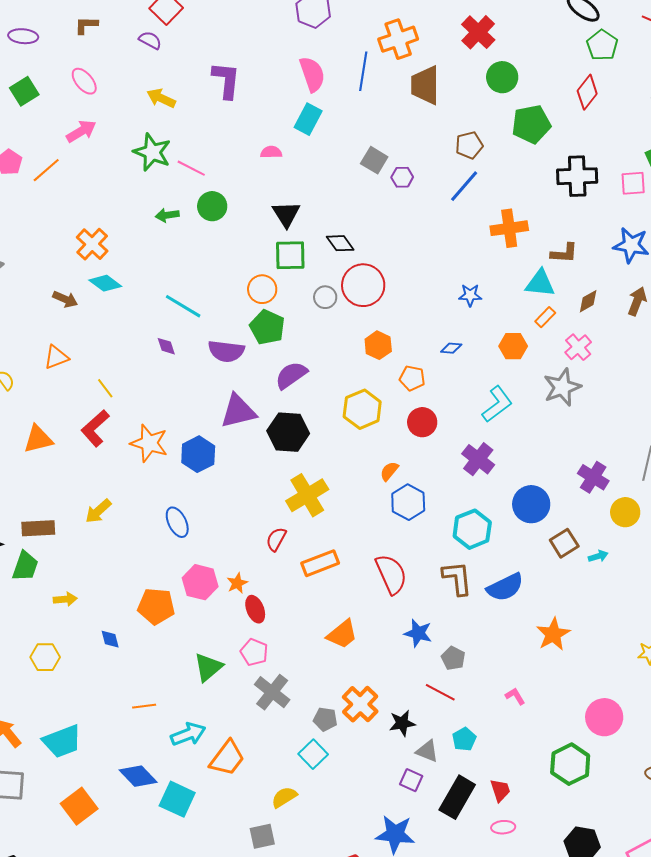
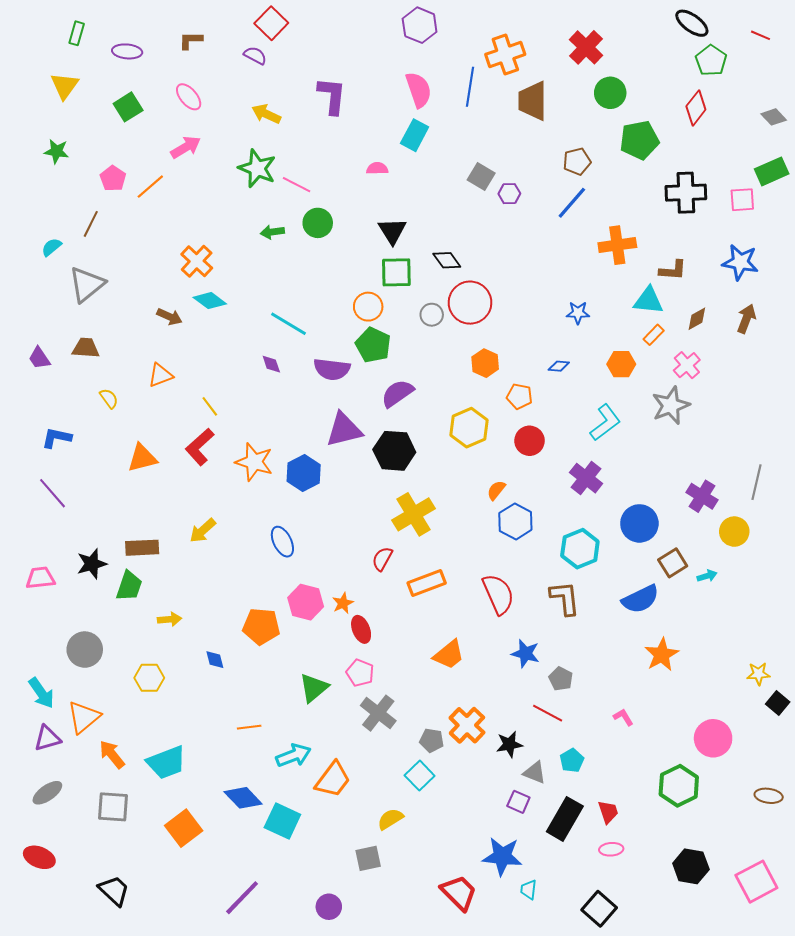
blue semicircle: (505, 587) -> (640, 599), moved

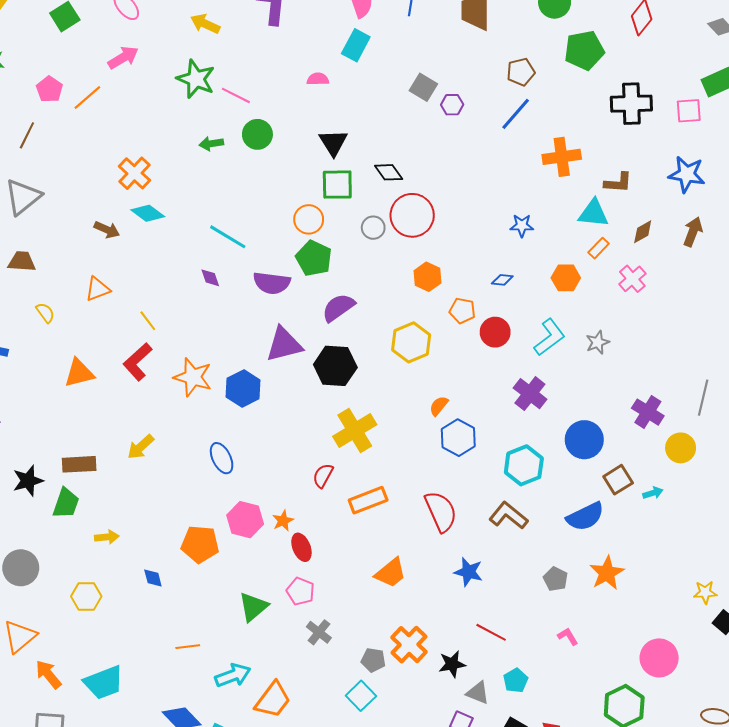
gray star: (671, 405) -> (598, 342), moved, size x0.6
red circle: (530, 441) -> (495, 332), moved
brown L-shape: (565, 598) -> (508, 516), turned -45
gray pentagon: (561, 679) -> (556, 579), moved
gray cross: (378, 713) -> (319, 632), size x0.7

